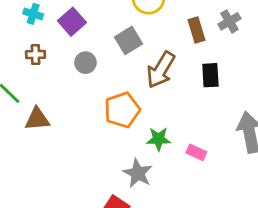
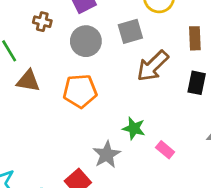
gray circle: (85, 63) -> (86, 41), size x1.5
orange pentagon: (122, 110) -> (80, 91), moved

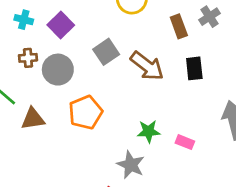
gray square: (130, 31) -> (106, 52), moved
gray circle: (86, 41) -> (58, 70), moved
brown arrow: (153, 66) -> (147, 66), turned -80

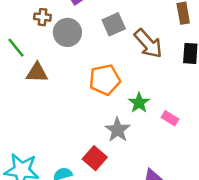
orange pentagon: (86, 112) -> (105, 80), moved
green star: (149, 131) -> (139, 103), turned 30

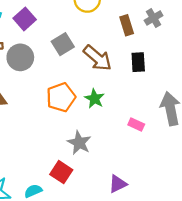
green star: (139, 103) -> (95, 99), moved
pink rectangle: (170, 118) -> (136, 125), moved

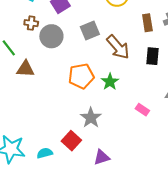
purple triangle: (118, 184) -> (102, 157), moved

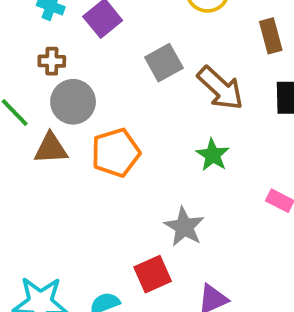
gray circle: (51, 36) -> (73, 102), moved
orange pentagon: (81, 76) -> (116, 153), moved
red square: (71, 141) -> (153, 274), turned 30

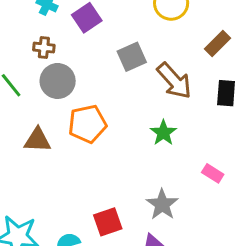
brown rectangle: (271, 36) -> (217, 44), turned 55
brown triangle: (51, 149) -> (37, 140), moved
gray star: (184, 227) -> (162, 204), moved

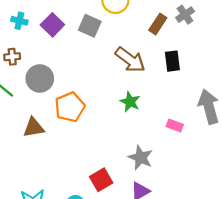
brown cross: (44, 48) -> (12, 57), moved
gray square: (132, 57) -> (90, 26), moved, turned -30

